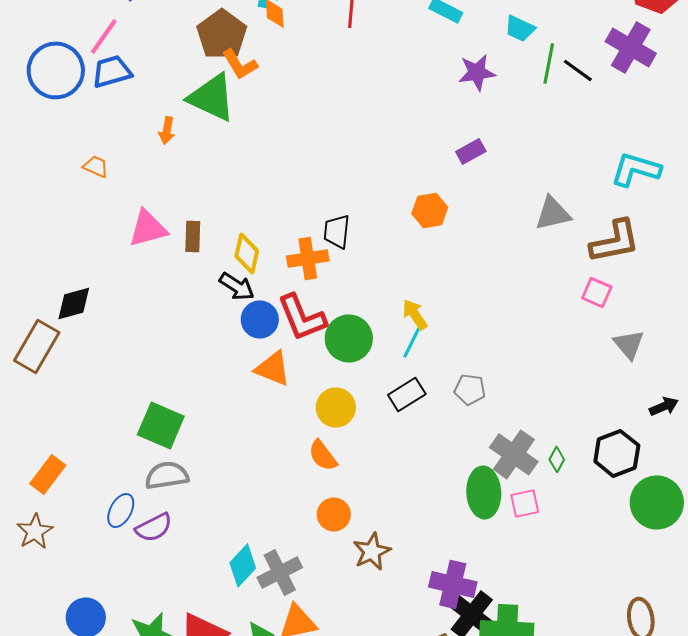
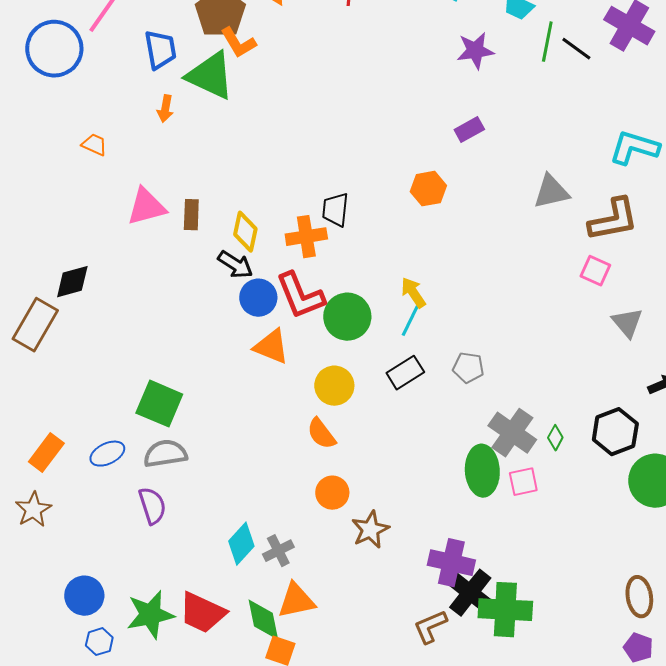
blue trapezoid: (112, 71) -> (160, 50), moved, turned 96
blue ellipse: (121, 510) -> (107, 454), moved, turned 36
purple semicircle: (154, 527) -> (152, 506), turned -81
gray cross: (280, 572) -> (278, 551), size x0.7

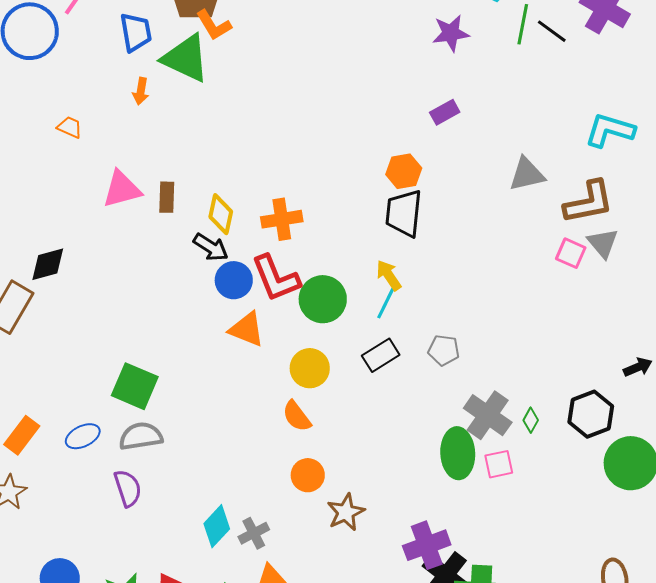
black trapezoid: (335, 210) -> (404, 213), moved, size x1.4
gray triangle: (627, 323) -> (603, 243), moved
purple cross: (451, 563) -> (427, 545), turned -33

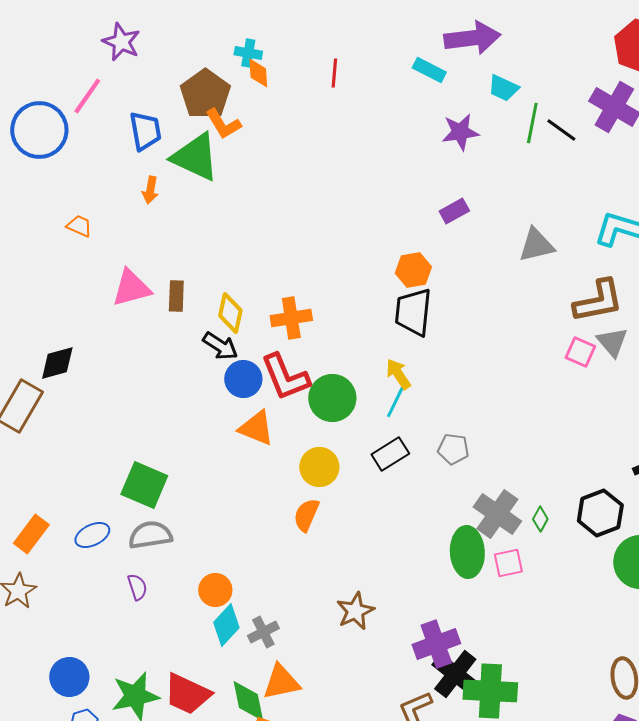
gray triangle: (527, 174) -> (536, 245), moved
orange semicircle: (297, 416) -> (306, 515), turned 60
orange circle: (308, 475) -> (215, 590), moved
purple semicircle: (128, 488) -> (137, 587), size x0.7

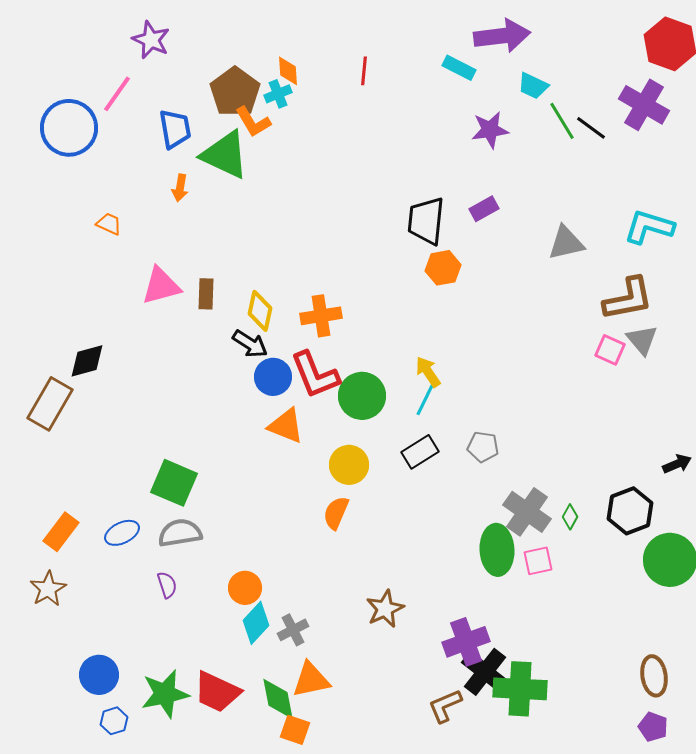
cyan cross: (248, 53) -> (278, 94), moved, turned -32
green line: (532, 123) -> (562, 121), turned -42
black trapezoid: (413, 312) -> (426, 221), moved

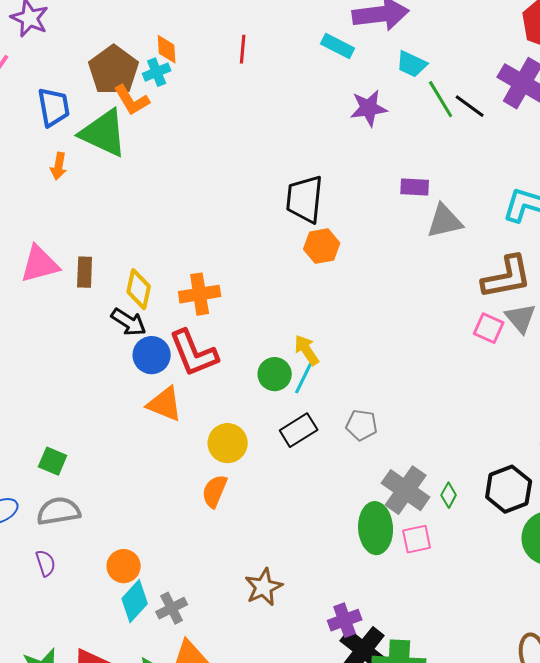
purple rectangle: (484, 209) -> (415, 187), moved, turned 32
green circle: (362, 396) -> (275, 374), moved, size x0.7
green square: (174, 483) -> (53, 461), size x0.6
purple cross: (466, 642) -> (345, 620), size x0.7

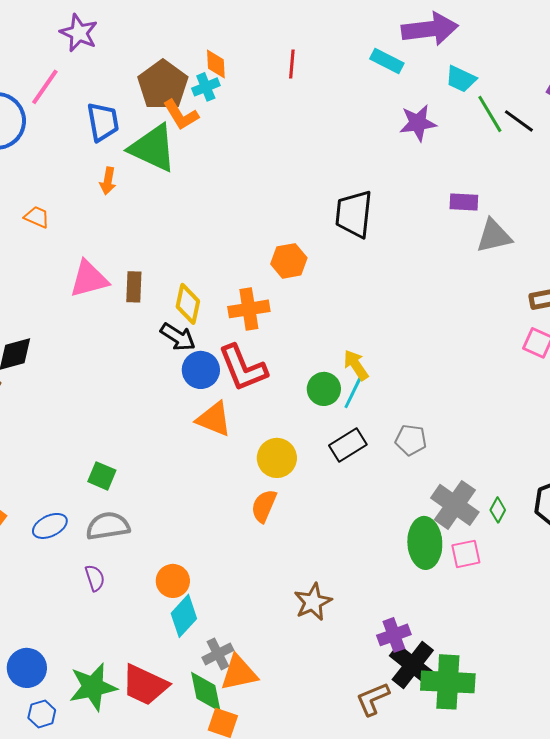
orange hexagon: (322, 246) -> (289, 261), moved
gray cross: (172, 608) -> (218, 654), moved

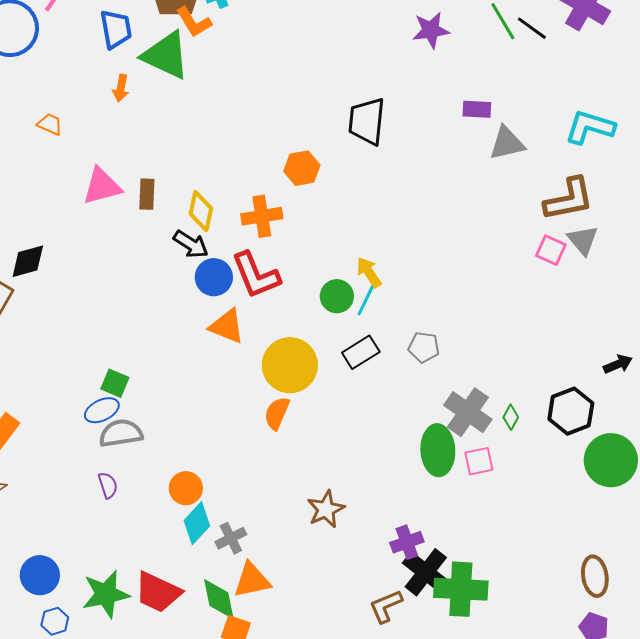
yellow circle: (277, 458) -> (290, 365), size x1.4
blue ellipse: (50, 526) -> (102, 410), moved
gray cross: (218, 654) -> (231, 538), moved

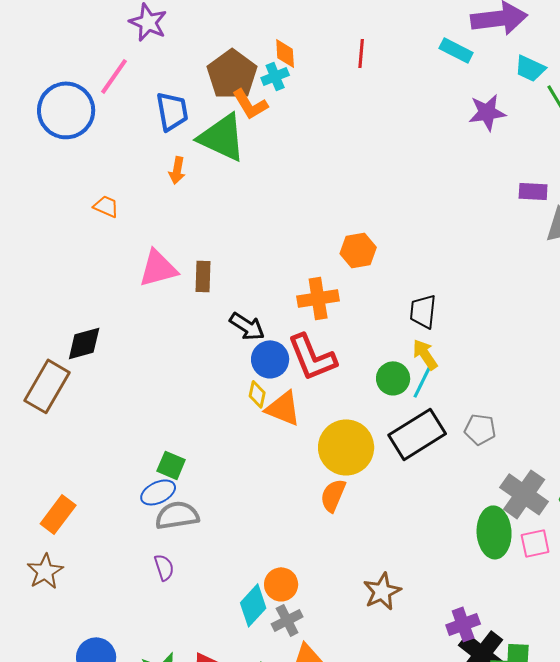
black trapezoid: (367, 121) -> (423, 311), moved, size x0.7
yellow diamond: (201, 211) -> (257, 394), moved, size x0.7
black rectangle: (361, 352) -> (417, 434), size x1.5
orange circle: (186, 488) -> (281, 584), moved

